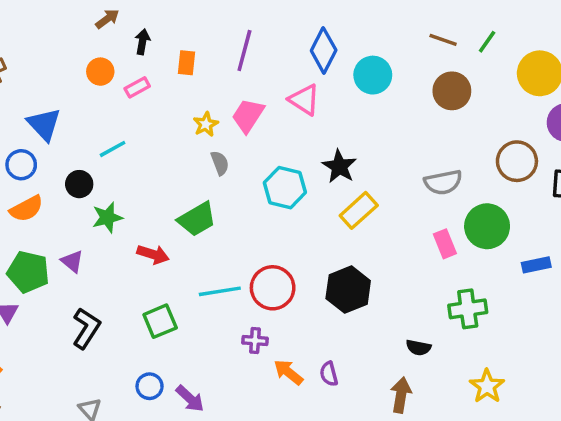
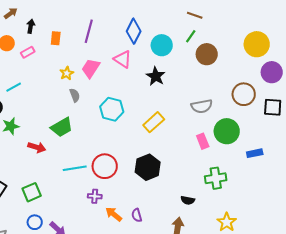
brown line: (443, 40) -> (195, 15), moved
green line: (487, 42) -> (191, 36), moved
black star: (339, 166) -> (156, 76), moved
green square: (160, 321) -> (32, 192), moved

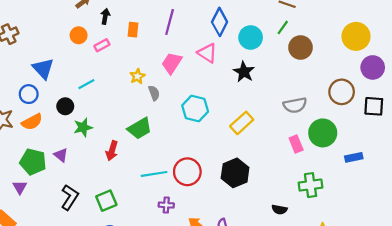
yellow star: (67, 73) -> (137, 76), moved
red arrow: (37, 147) -> (112, 151), turned 90
purple cross: (95, 196) -> (166, 205), moved

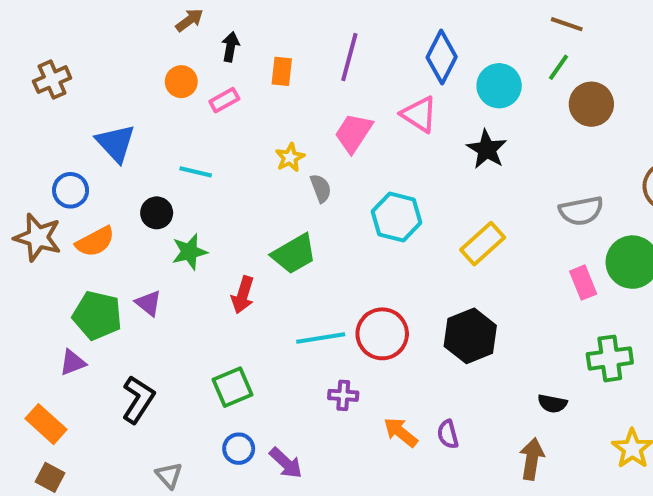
cyan line: (86, 84) -> (196, 172), turned 42
blue circle: (29, 94) -> (71, 190), moved
purple triangle: (20, 187) -> (73, 363), turned 40
black L-shape: (70, 197) -> (138, 399), moved

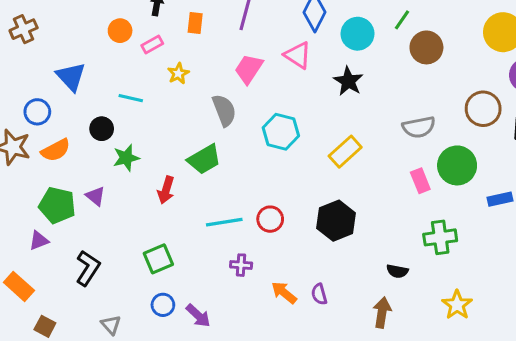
yellow star: (290, 157) -> (178, 74), moved
gray semicircle: (321, 188) -> (224, 110), size x1.5
red circle: (382, 334) -> (270, 219), size x0.7
brown square: (50, 477) -> (45, 326), moved

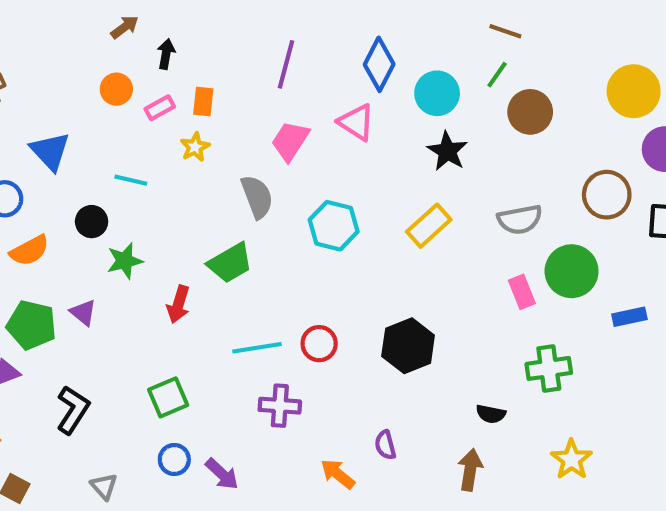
orange rectangle: (195, 23) -> (203, 102), moved
black star: (348, 81) -> (447, 151), moved
yellow rectangle: (345, 152) -> (429, 226), moved
purple cross: (241, 265) -> (280, 406), size x1.4
orange arrow: (284, 293) -> (338, 474), moved

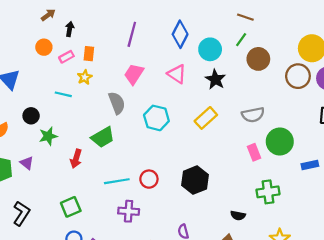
pink triangle: (356, 122) -> (177, 74), moved
cyan line: (131, 180) -> (63, 94), moved
brown circle: (607, 195) -> (298, 76), moved

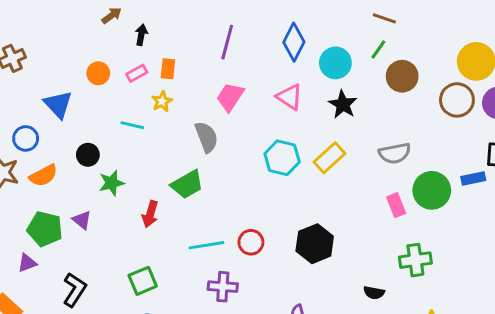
orange circle: (44, 47) -> (98, 73), moved
cyan hexagon: (156, 118) -> (282, 158), moved
blue rectangle: (310, 165) -> (473, 179), moved

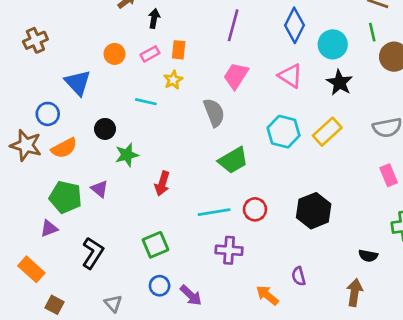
green line: (378, 50) -> (372, 32), turned -48
green trapezoid: (187, 184) -> (233, 160), moved

